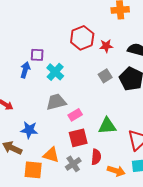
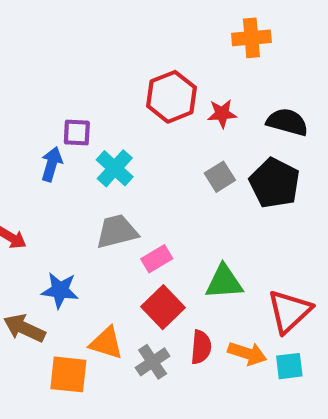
red square: (78, 138) -> (163, 307), turned -30
orange arrow: (116, 171) -> (247, 353), moved

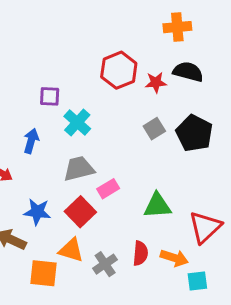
black semicircle: (287, 122) -> (188, 72), moved
blue arrow: (52, 164) -> (31, 141), moved
red square: (163, 307) -> (80, 212), moved
cyan square: (289, 366) -> (197, 281), moved

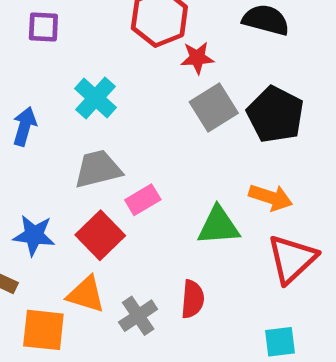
red star: (156, 82) -> (197, 58), moved
purple square: (50, 96) -> (43, 27), moved
gray square: (154, 129) -> (214, 107), size x1.4
orange arrow: (174, 258) -> (271, 197), moved

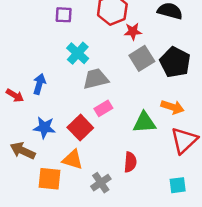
purple square: (43, 27) -> (64, 15), moved
blue arrow: (25, 126) -> (39, 84), moved
gray trapezoid: (98, 169) -> (96, 79), moved
gray cross: (138, 316) -> (101, 183), moved

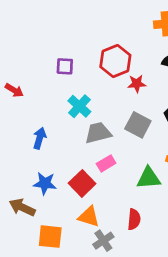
gray square: (142, 58) -> (138, 125), moved, turned -30
red arrow: (15, 96) -> (14, 90), moved
orange triangle: (73, 160) -> (89, 217), moved

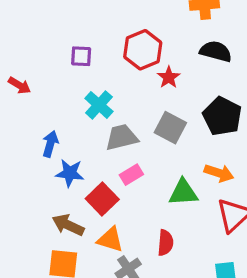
red star: (137, 84) -> (169, 77), turned -30
blue star: (45, 183) -> (70, 173), moved
brown arrow: (22, 207) -> (68, 225), moved

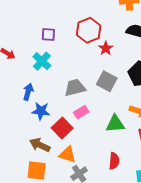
cyan cross: (99, 105) -> (42, 61), moved
red semicircle: (165, 243) -> (114, 161), moved

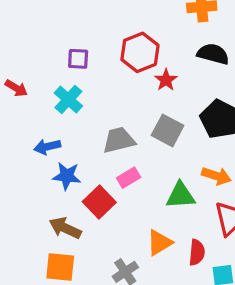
blue arrow: (28, 92) -> (47, 147), turned -119
orange triangle: (67, 155) -> (159, 243), moved, turned -48
red semicircle: (114, 161) -> (197, 252), moved

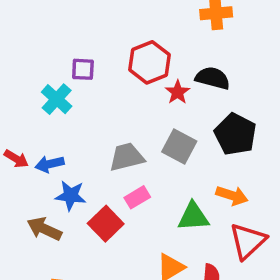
black semicircle: (213, 54) -> (213, 78), moved
red arrow: (16, 88) -> (16, 159), moved
cyan cross: (68, 100) -> (57, 99), moved
brown arrow: (65, 228) -> (44, 229), moved

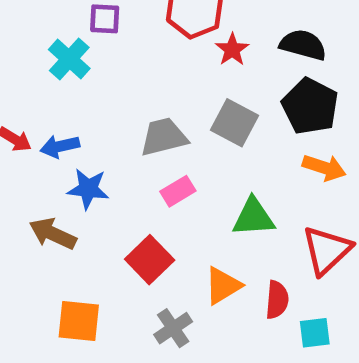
black semicircle: (213, 78) -> (303, 45), moved
orange arrow: (232, 196) -> (324, 168), moved
red square: (106, 224) -> (150, 260), moved

